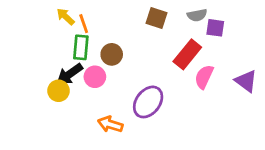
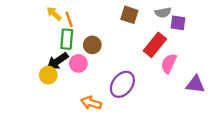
purple triangle: (246, 81) -> (195, 84), moved, turned -30

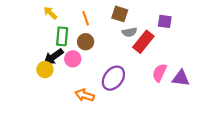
gray semicircle: (163, 12) -> (129, 32), moved
orange line: (69, 19) -> (86, 18), moved
pink semicircle: (169, 63) -> (159, 73), moved

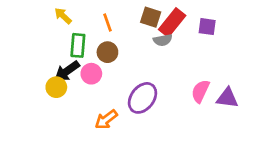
red rectangle: (143, 42) -> (172, 23), moved
orange arrow: (85, 95) -> (106, 119), turned -54

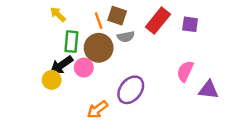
brown square: (151, 17) -> (117, 16), moved
gray semicircle: (163, 40) -> (126, 37), moved
brown circle: (107, 52) -> (99, 48), size x1.5
pink semicircle: (200, 91) -> (185, 71), moved

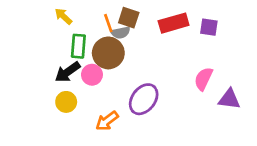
red rectangle: (158, 21) -> (174, 23), turned 35
gray semicircle: (126, 37) -> (121, 33), moved
yellow circle: (52, 80) -> (66, 102), moved

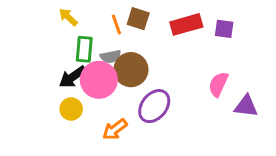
gray semicircle: (121, 33) -> (110, 57), moved
brown circle: (108, 53) -> (131, 70), moved
pink circle: (92, 75) -> (99, 80), size x1.6

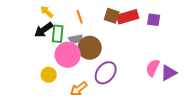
brown square: (138, 19) -> (112, 16), moved
black arrow: (73, 77) -> (44, 30), moved
pink semicircle: (218, 84) -> (153, 68), moved
purple triangle: (246, 106) -> (169, 73), turned -36

